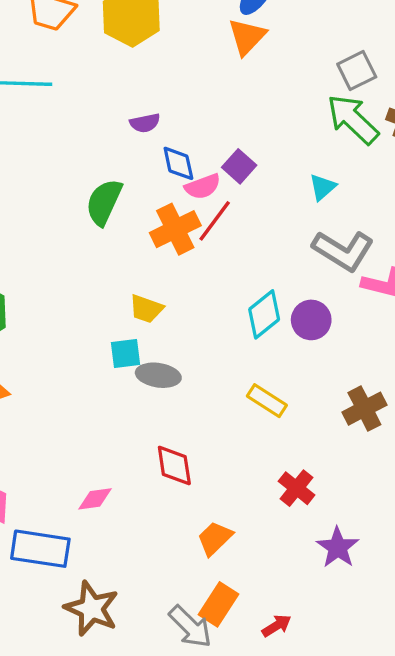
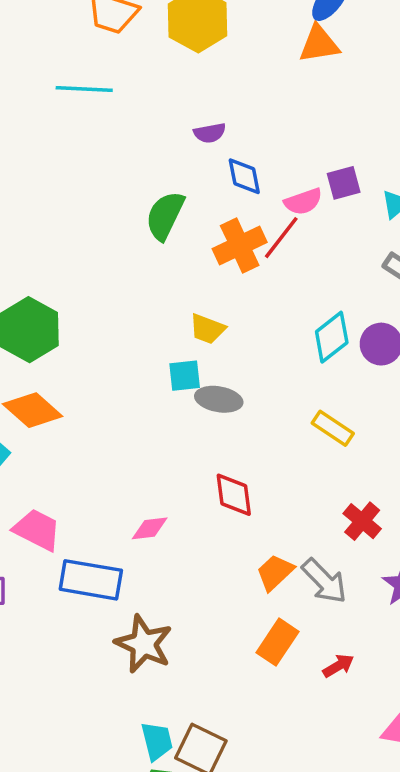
orange triangle: (247, 37) -> (319, 44), turned 36
purple square: (239, 166) -> (344, 183), moved, turned 32
pink semicircle: (203, 187) -> (303, 202), moved
gray arrow: (190, 627) -> (324, 581), moved

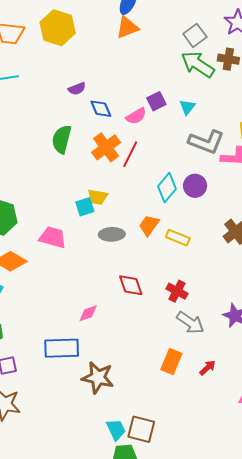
red line: (281, 238) -> (130, 154), moved
cyan square: (185, 376) -> (85, 207), moved
red cross: (362, 521) -> (177, 291), moved
pink trapezoid: (37, 530) -> (53, 237), moved
orange trapezoid: (275, 572) -> (149, 225), moved

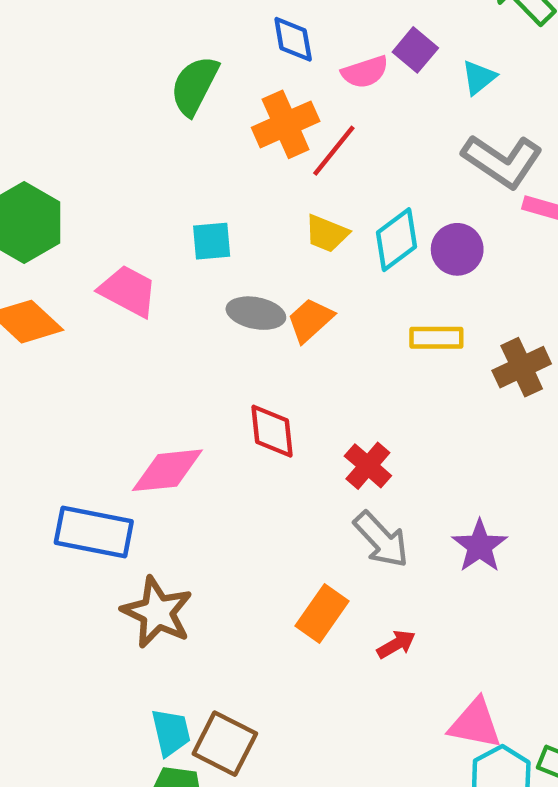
purple square: (156, 101) -> (415, 50), turned -36
yellow trapezoid: (98, 197) -> (327, 234), moved
orange trapezoid: (149, 225) -> (310, 320), moved
yellow rectangle: (178, 238) -> (436, 338), moved, turned -35
pink diamond: (88, 313) -> (167, 470), size x1.6

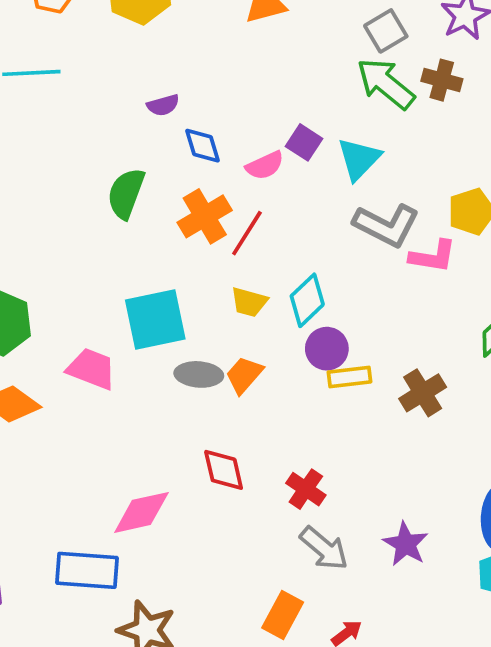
cyan triangle: (479, 78) -> (359, 159), size x1.5
cyan square: (212, 241) -> (155, 320), size x1.8
purple circle: (457, 249) -> (327, 349), moved

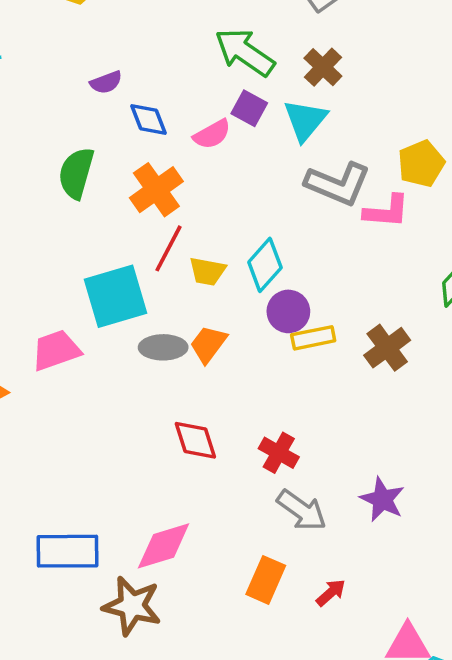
brown cross: (442, 80) -> (323, 67), moved, turned 33
green arrow: (386, 84) -> (245, 52), moved
red line: (247, 233) -> (168, 248), moved
pink trapezoid: (92, 369) -> (56, 350), turned -36
pink diamond: (141, 512) -> (164, 546), moved

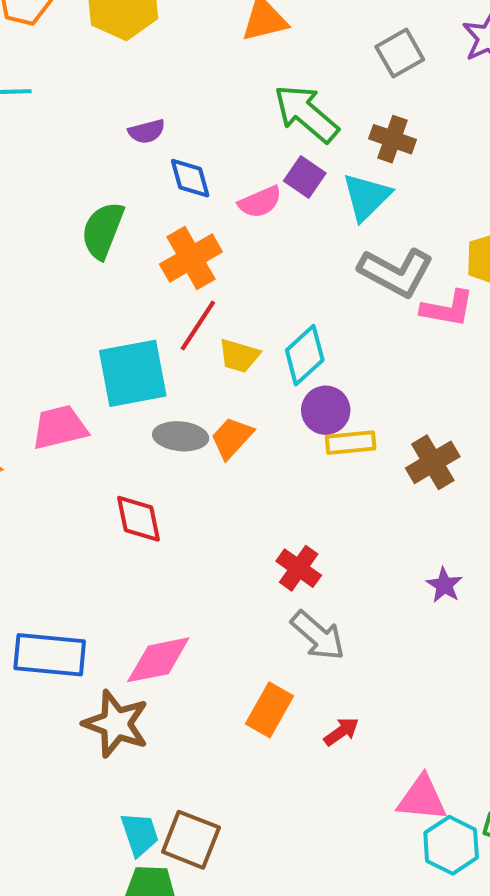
brown cross: (323, 67) -> (393, 139), turned -30
red diamond: (195, 440) -> (138, 519), moved
purple star: (382, 499) -> (444, 585), moved, size x0.7

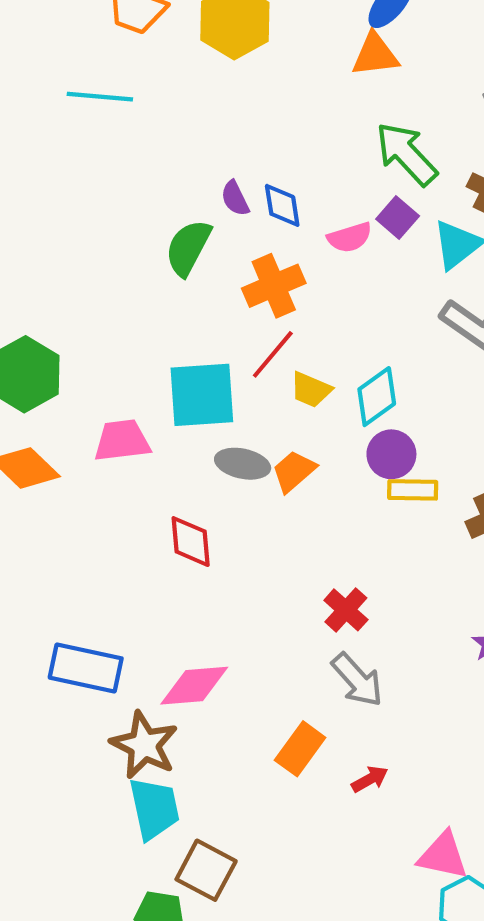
purple semicircle: (147, 131) -> (235, 198), moved, turned 72
cyan trapezoid: (140, 834) -> (154, 809), moved, size x1.4

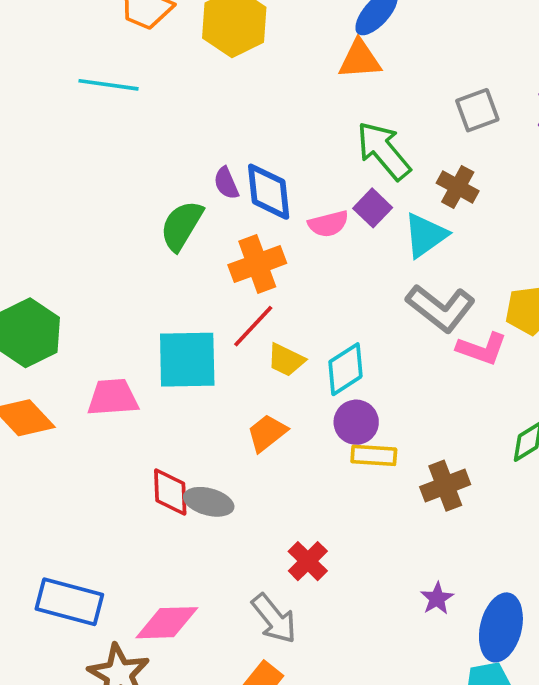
blue diamond: (282, 205) -> (269, 192), size x1.4
gray ellipse: (243, 464) -> (209, 502), moved
gray arrow: (357, 680) -> (274, 619), moved

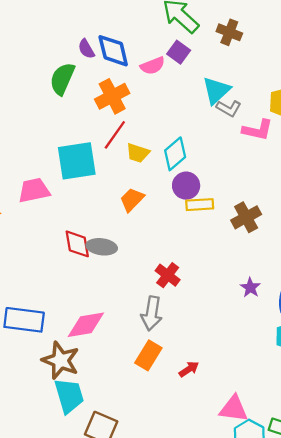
cyan triangle: (425, 235) -> (216, 90), moved
gray L-shape: (441, 308) -> (229, 108), size x0.6
gray arrow: (274, 619) -> (152, 313), turned 56

